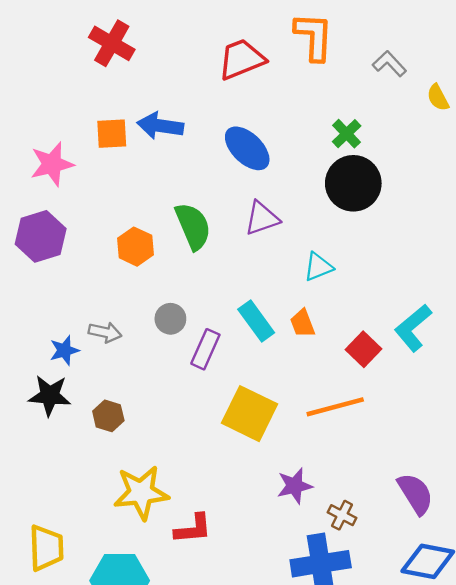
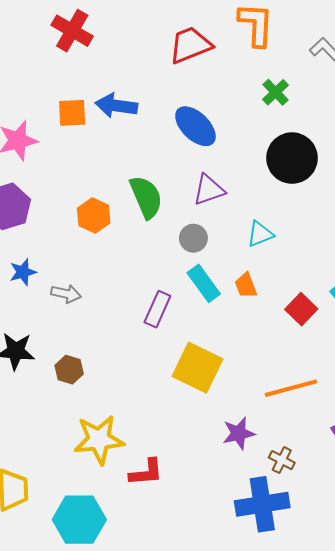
green cross: (347, 134) -> (276, 92), moved
gray circle: (170, 319) -> (193, 238), moved
blue star: (64, 350) -> (23, 272), moved
orange line: (335, 407) -> (291, 388), moved

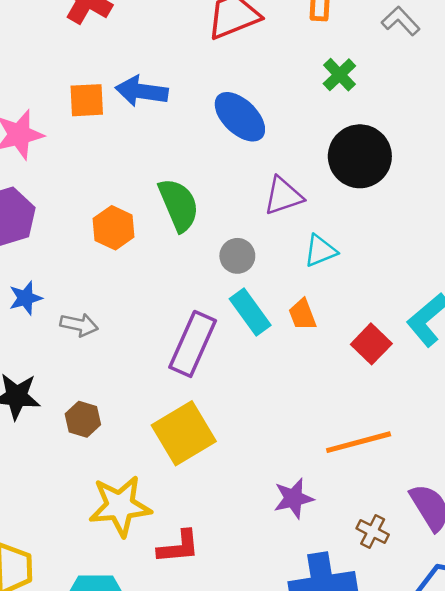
purple triangle: (209, 190) -> (283, 196), moved
purple rectangle: (157, 309) -> (193, 344), size x1.4
yellow square: (197, 368) -> (184, 433), moved, turned 33
brown cross: (282, 460) -> (373, 532), moved

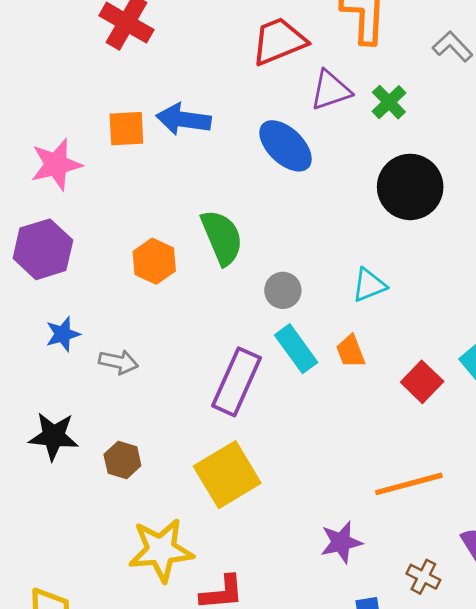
purple triangle: (283, 196) -> (331, 90), moved

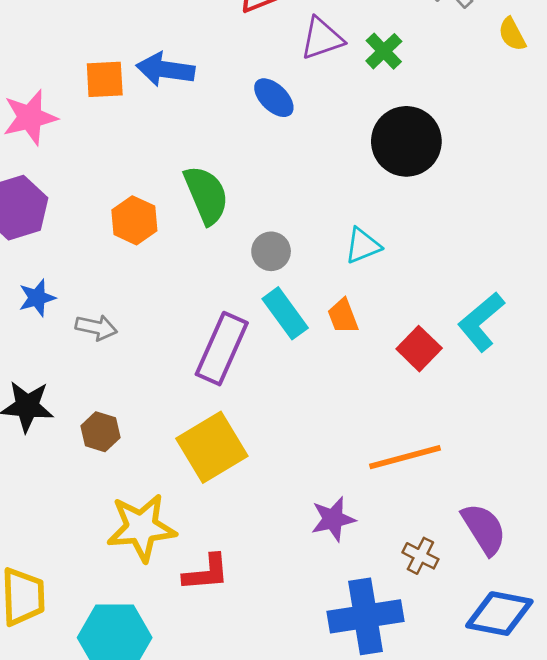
blue ellipse: (286, 146) -> (274, 98), size x0.7

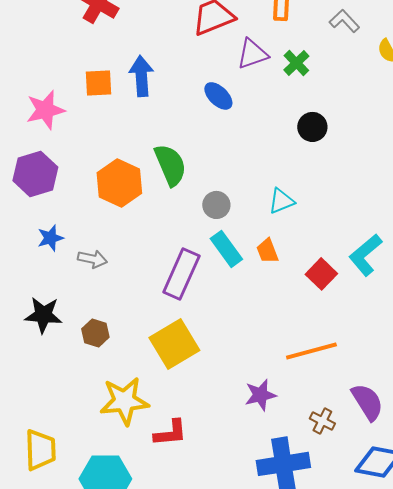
blue arrow: (165, 69) -> (141, 76), turned 78
black circle: (406, 141) -> (312, 127), size x0.6
orange hexagon: (134, 220) -> (119, 183), size x1.4

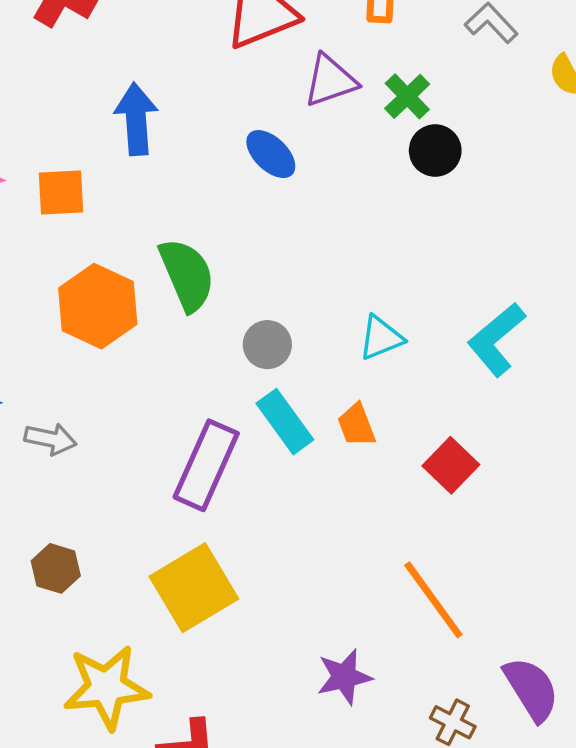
orange square: (98, 83) -> (61, 192), moved
black circle: (312, 127) -> (435, 151), moved
cyan L-shape: (365, 255) -> (496, 339), moved
orange line: (311, 351) -> (433, 600), turned 69

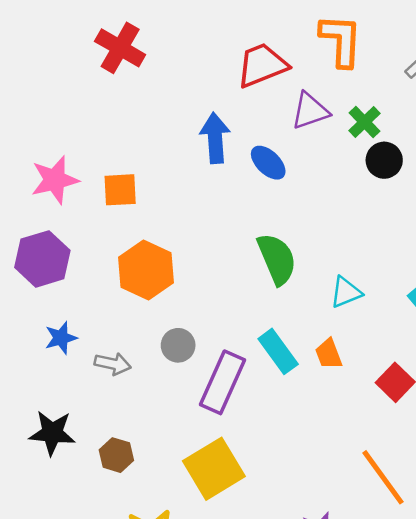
blue arrow: (136, 119) -> (215, 138), moved
green semicircle: (187, 275) -> (277, 259), moved
gray circle: (267, 345) -> (178, 345), moved

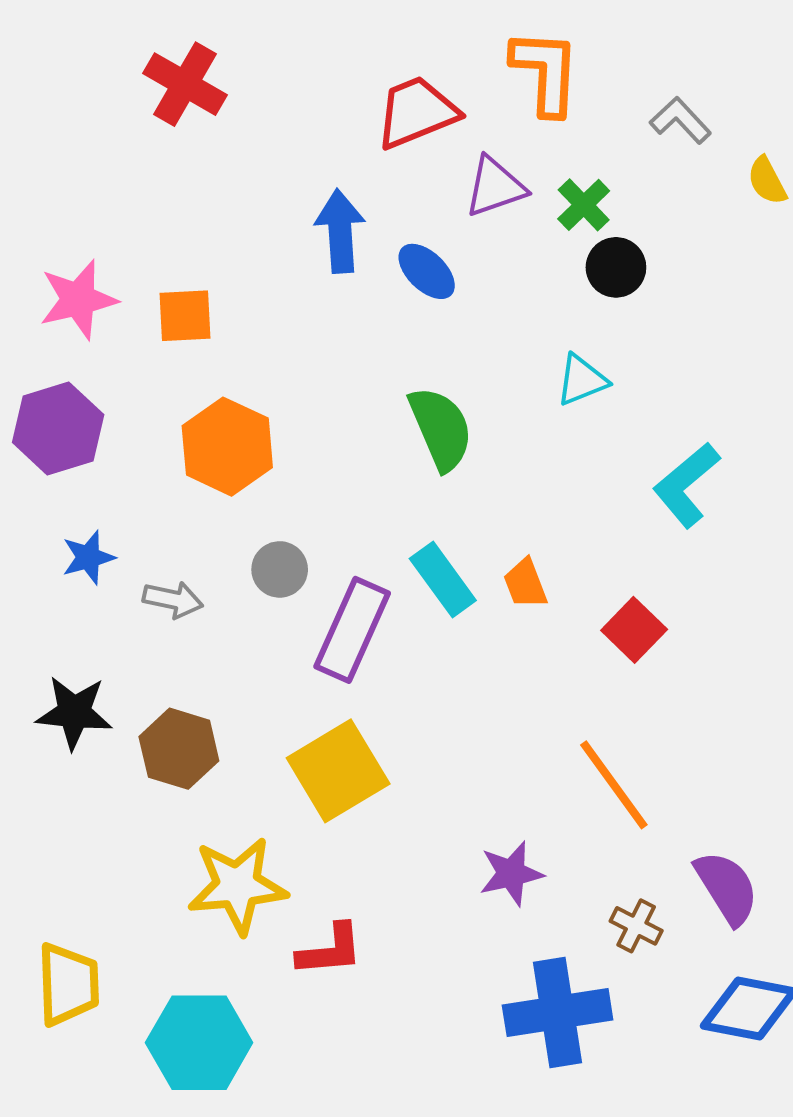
cyan triangle: (346, 292) -> (582, 380), moved
brown hexagon: (116, 455) -> (179, 749), size x1.4

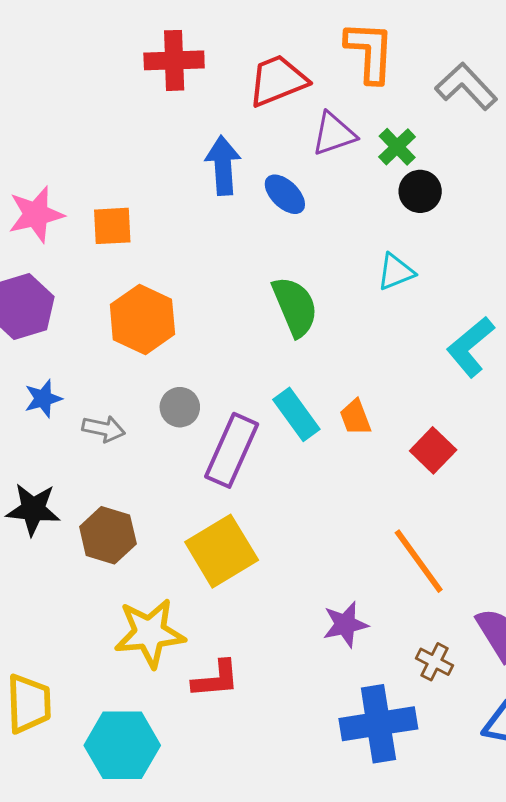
red cross: (185, 84) -> (174, 60), moved, turned -32
gray L-shape: (680, 120) -> (466, 86), size x1.4

